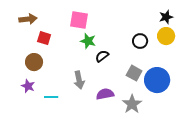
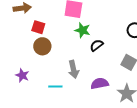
brown circle: (34, 62) -> (42, 46), moved
cyan line: (51, 97) -> (55, 86), moved

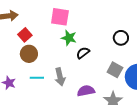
red square: (38, 27) -> (25, 35), turned 32
cyan line: (55, 86) -> (37, 78), moved

